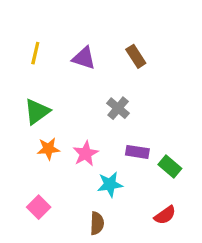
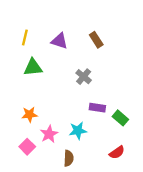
green triangle: (37, 111) -> (33, 67), moved, turned 30
orange star: (48, 149) -> (30, 115), moved
pink star: (86, 154) -> (49, 134), moved

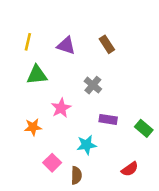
green rectangle: (120, 118) -> (144, 128), moved
pink star: (49, 134) -> (61, 108), moved
pink square: (27, 147) -> (52, 163), moved

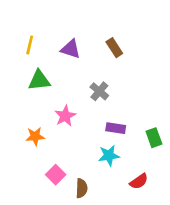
green rectangle: (144, 128) -> (154, 138), turned 30
cyan star: (87, 145) -> (109, 155), moved

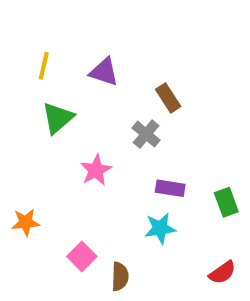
brown rectangle: (114, 48) -> (168, 98), moved
green triangle: (39, 80) -> (58, 118), turned -35
orange star: (35, 136) -> (26, 222), moved
red semicircle: (139, 181) -> (222, 273), moved

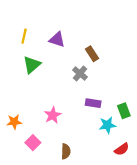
pink star: (96, 170) -> (53, 115), moved
cyan star: (160, 228) -> (107, 125), moved
pink square: (82, 256) -> (33, 143), moved

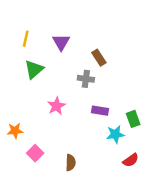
purple triangle: (57, 39) -> (61, 42), turned 42
gray cross: (80, 74) -> (86, 79), turned -32
pink star: (53, 115) -> (56, 106), moved

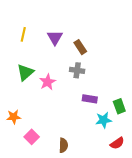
brown rectangle: (99, 58) -> (80, 47), moved
green triangle: (34, 69) -> (25, 72), moved
pink star: (56, 106) -> (48, 82), moved

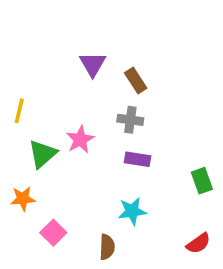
yellow line: (23, 34) -> (19, 111), moved
green triangle: (25, 72) -> (43, 154), moved
purple rectangle: (90, 99) -> (137, 159), moved
cyan star: (103, 120) -> (132, 211), moved

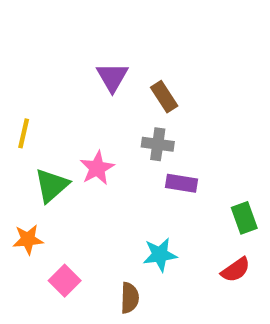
purple rectangle: (137, 159) -> (182, 183), moved
red semicircle: (198, 243) -> (236, 270), moved

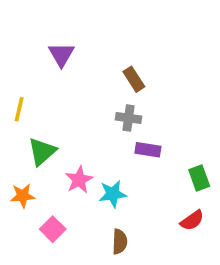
purple triangle: (112, 77) -> (61, 54), moved
pink star: (97, 168) -> (79, 180), moved
cyan star: (160, 255) -> (113, 194), moved
brown semicircle: (130, 298) -> (120, 242), moved

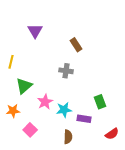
gray cross: (129, 118) -> (66, 71), moved
purple rectangle: (148, 150) -> (84, 119), moved
green rectangle: (199, 178) -> (100, 102), moved
red semicircle: (192, 220) -> (112, 134), moved

